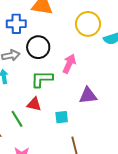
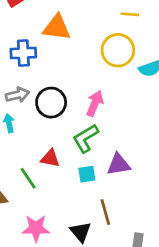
black circle: (38, 47) -> (51, 103), moved
green L-shape: (42, 79) -> (86, 138), moved, turned -30
purple triangle: (88, 96) -> (119, 164), moved

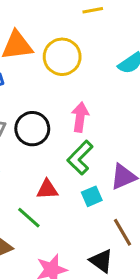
yellow circle: (118, 50) -> (62, 57), moved

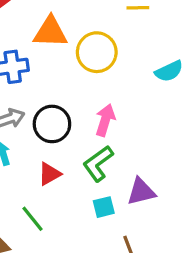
red triangle: (47, 189) -> (49, 174), moved, turned -35

